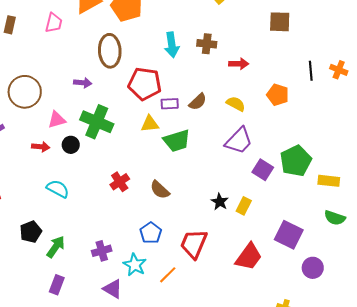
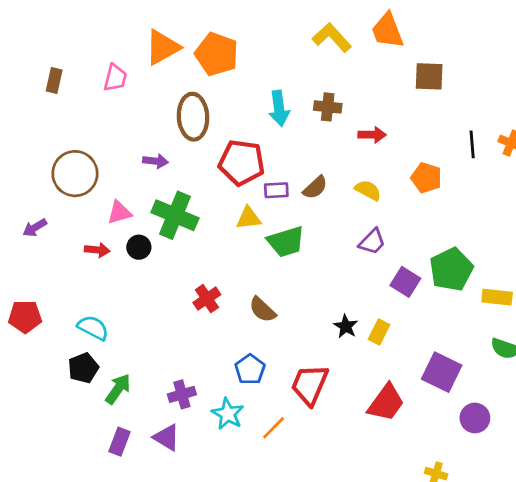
purple trapezoid: (239, 141) -> (372, 242), size x0.7
cyan semicircle: (58, 189) -> (93, 328), moved
purple triangle: (113, 289) -> (167, 437), moved

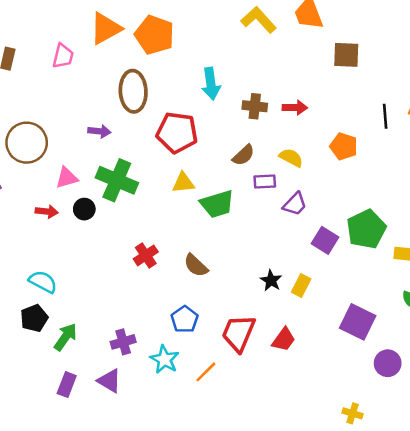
brown cross: (328, 107) -> (255, 106), moved
purple rectangle: (276, 190) -> (265, 181), moved
red trapezoid: (386, 403) -> (284, 339), moved, size x0.7

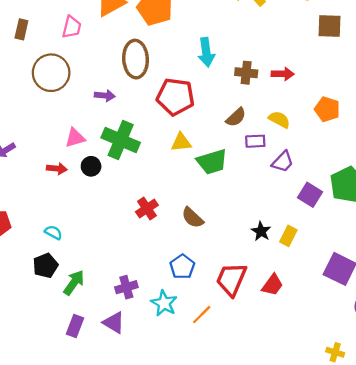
brown circle: (27, 143) -> (51, 73), moved
cyan semicircle: (43, 282) -> (53, 232), size x0.7

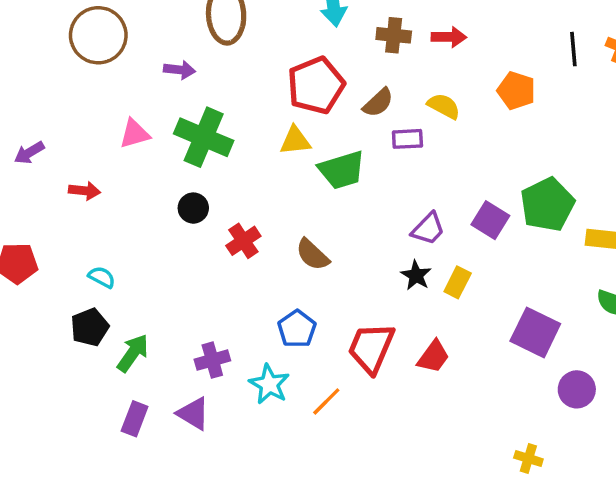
red pentagon: (175, 97) -> (316, 85), moved, turned -30
purple trapezoid: (283, 162) -> (428, 229), moved
black circle: (91, 166) -> (193, 208), moved
red arrow: (57, 169) -> (84, 191), moved

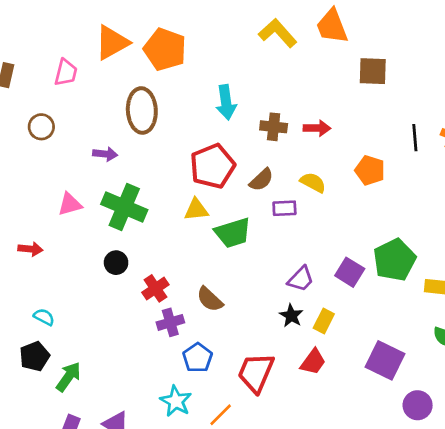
brown circle: (98, 35) -> (41, 127), size x0.6
red trapezoid: (433, 357) -> (313, 362), moved
purple cross: (212, 360) -> (170, 322), moved

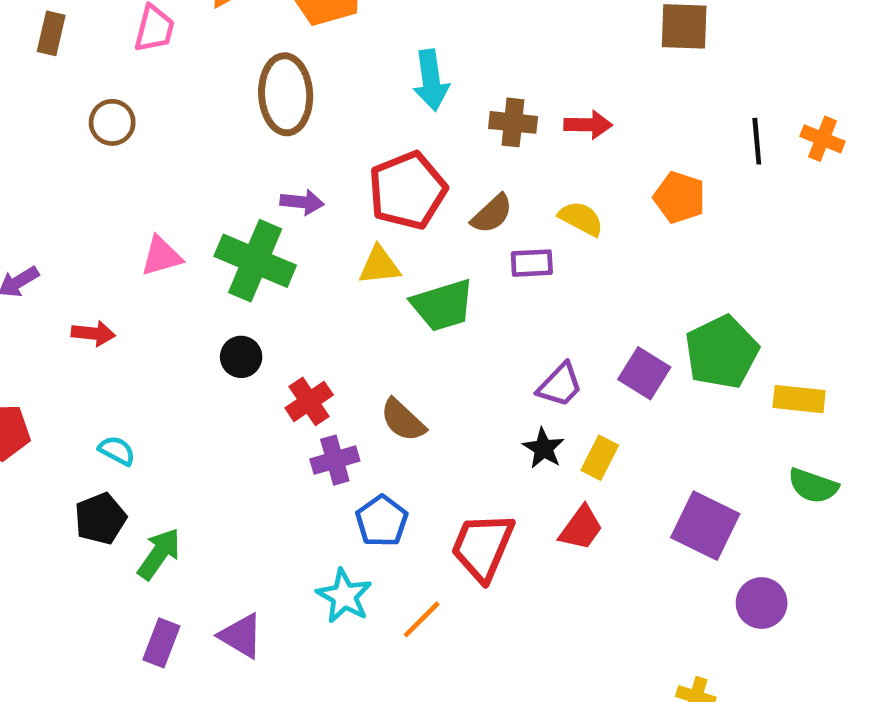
purple arrow: (105, 154) -> (302, 202), moved

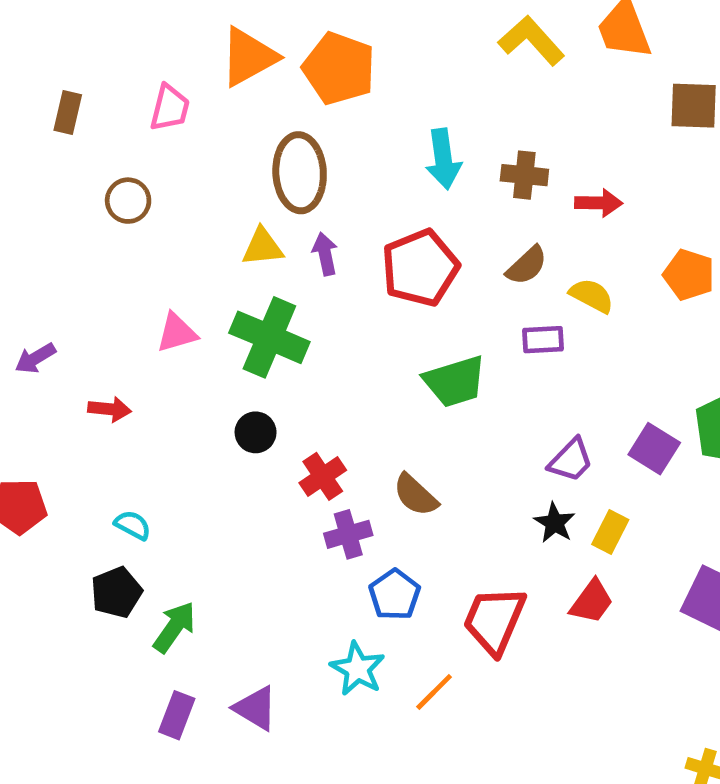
brown cross: (513, 122) -> (524, 175), moved
purple arrow: (302, 202) -> (325, 254), moved, turned -108
brown semicircle: (492, 214) -> (527, 265), moved
yellow triangle: (379, 265) -> (262, 247), moved

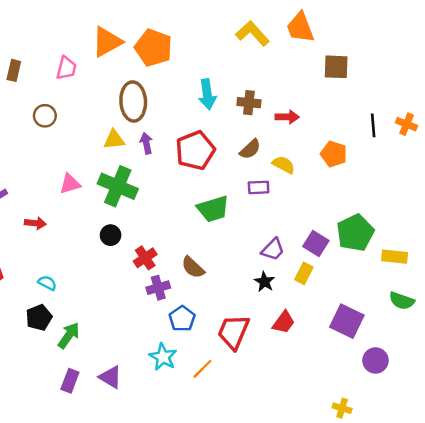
yellow rectangle: (610, 532) -> (304, 273), moved

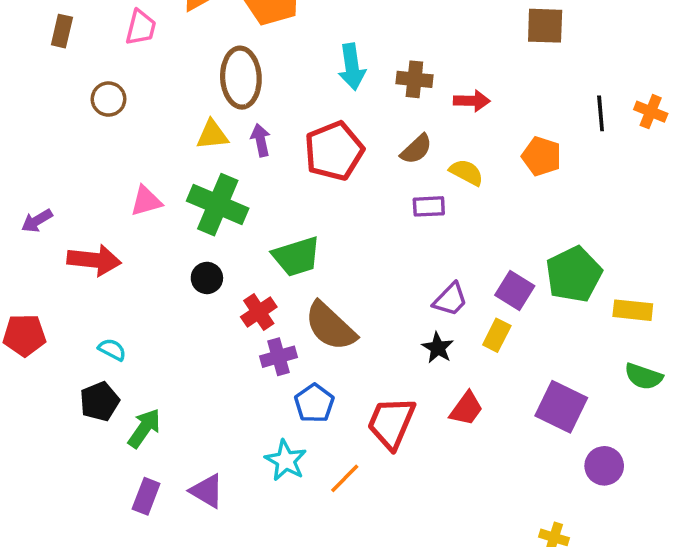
green trapezoid: (213, 209) -> (296, 257), moved
red arrow: (35, 223) -> (94, 260), size x1.6
brown semicircle: (193, 267) -> (330, 326), size x1.5

